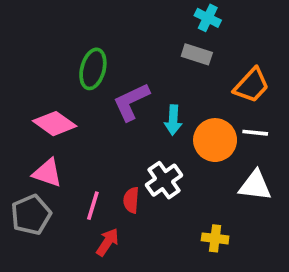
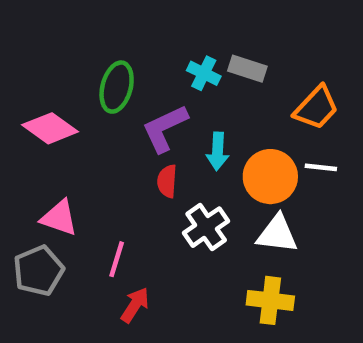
cyan cross: (208, 18) -> (204, 73), moved
pink diamond: (55, 124) -> (50, 128), moved
white triangle: (255, 186) -> (277, 234), moved
red semicircle: (131, 200) -> (167, 181), moved
yellow cross: (215, 238) -> (270, 300), size x1.4

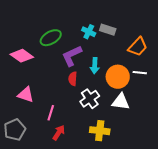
green ellipse: (117, 87) -> (51, 38), turned 45
gray pentagon: (39, 271) -> (15, 130), moved
yellow cross: (270, 300) -> (100, 131), moved

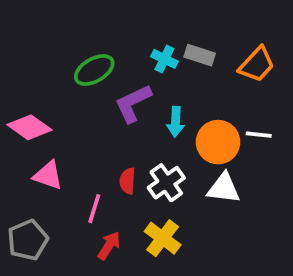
orange trapezoid: (138, 47) -> (257, 64), moved
pink diamond: (22, 56) -> (30, 127), moved
red semicircle: (73, 79) -> (127, 181), moved
yellow cross: (100, 131) -> (163, 238), moved, turned 30

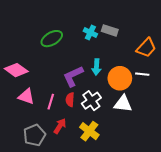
orange trapezoid: (257, 64) -> (146, 48), moved
purple L-shape: (133, 103) -> (73, 76), moved
pink line: (94, 209) -> (51, 102), moved
gray pentagon: (28, 240) -> (34, 135), moved
red arrow: (109, 246) -> (60, 126), moved

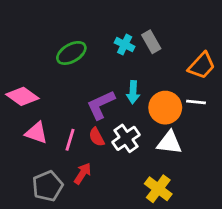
gray rectangle: (110, 30) -> (151, 42), turned 42
red semicircle: (70, 100) -> (97, 137), turned -32
yellow cross: (89, 131) -> (158, 189), moved

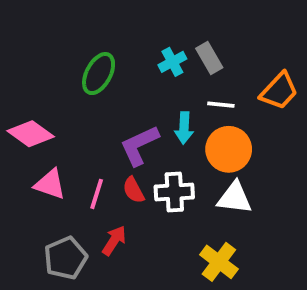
cyan cross: (125, 45) -> (172, 62), turned 36
green ellipse: (71, 53) -> (99, 74), turned -32
white line: (196, 102) -> (221, 105), moved
white cross: (126, 138) -> (174, 192), turned 32

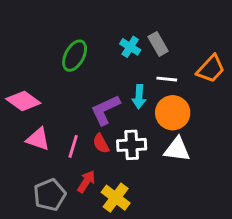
cyan cross: (172, 62) -> (130, 47), turned -30
yellow cross: (219, 262) -> (116, 198), moved

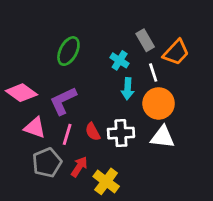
cyan cross: (130, 47) -> (120, 60), moved
orange trapezoid: (211, 69) -> (176, 52), moved
white line: (167, 79) -> (153, 73), turned 66
purple L-shape: (105, 110) -> (63, 101), moved
gray pentagon: (50, 195) -> (47, 163), moved

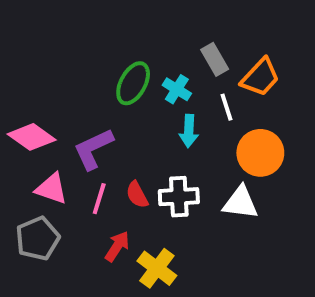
green ellipse: (68, 51) -> (133, 83), moved
orange circle: (159, 103) -> (260, 153), moved
gray pentagon: (47, 163) -> (38, 238), moved

